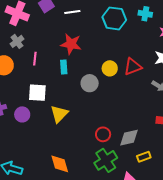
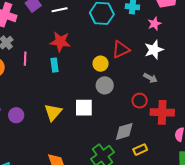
red triangle: (133, 67) -> (121, 49), moved
gray circle: (90, 83) -> (105, 85), moved
white square: (37, 93) -> (84, 108), moved
red circle: (103, 134) -> (140, 101), moved

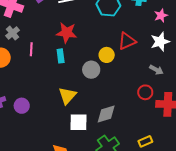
gray circle: (105, 85) -> (91, 70), moved
white square: (84, 108) -> (78, 122), moved
yellow triangle: (53, 112) -> (67, 96), moved
gray diamond: (124, 131) -> (106, 114), moved

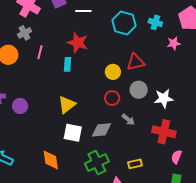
white star: (160, 42) -> (164, 98), moved
gray circle: (91, 70) -> (139, 90), moved
gray arrow: (156, 70) -> (128, 120), moved
red circle: (145, 92) -> (112, 98), moved

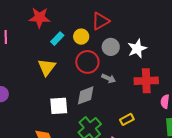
cyan rectangle: (68, 64) -> (57, 39), moved, turned 56
red circle: (112, 98) -> (87, 62), size x1.5
yellow triangle: (67, 105) -> (47, 67), moved

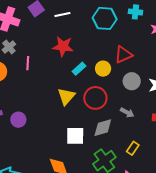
red circle: (87, 62) -> (95, 98), moved
yellow rectangle: (127, 119) -> (133, 148), moved, turned -32

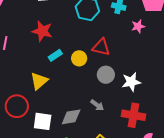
red triangle: (123, 55) -> (101, 47), turned 30
red circle: (95, 98) -> (17, 106), moved

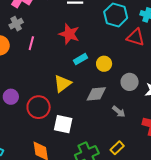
red triangle: (101, 47) -> (135, 37), moved
gray diamond: (71, 117) -> (96, 94), moved

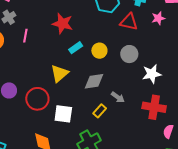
gray circle: (130, 82) -> (129, 54), moved
yellow rectangle: (117, 148) -> (100, 111), moved

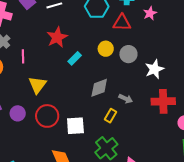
red star: (63, 24) -> (57, 37), turned -30
yellow circle: (99, 51) -> (106, 49), moved
yellow triangle: (60, 73) -> (37, 85), moved

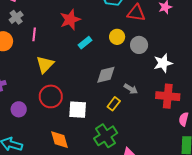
purple circle: (18, 113) -> (19, 109), moved

